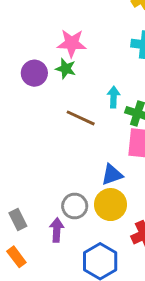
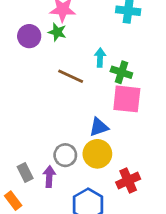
gray rectangle: (18, 219) -> (25, 173), moved

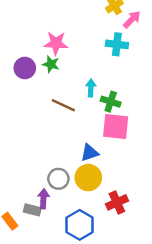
gray rectangle: (25, 173) -> (32, 210), moved, turned -49

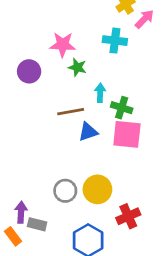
cyan cross: (117, 44) -> (115, 41), moved
green star: (51, 64) -> (77, 67), moved
brown line: (63, 105) -> (71, 112), turned -35
blue triangle: (90, 153) -> (88, 132), moved
purple arrow: (43, 199) -> (21, 212), moved

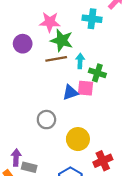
green star: (77, 67) -> (62, 40), size x1.5
brown line: (71, 112) -> (56, 59), moved
pink square: (127, 134) -> (85, 88), moved, size x0.7
gray circle: (65, 191) -> (46, 120), moved

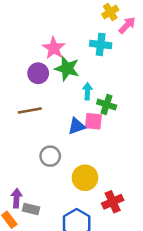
pink star: (50, 22) -> (54, 48), turned 30
purple circle: (23, 44) -> (38, 73), moved
brown line: (56, 59) -> (30, 110), moved

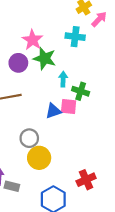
yellow circle: (85, 178) -> (39, 158), moved

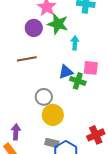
green cross: (81, 91) -> (78, 81), moved
pink square: (69, 107) -> (91, 68), moved
gray rectangle: (12, 186) -> (52, 143), moved

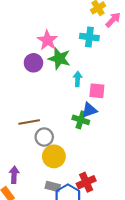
brown line: (27, 59) -> (29, 122), moved
pink square: (91, 68) -> (97, 91), moved
blue triangle: (66, 72) -> (89, 110), moved
red cross: (96, 135) -> (86, 182), moved

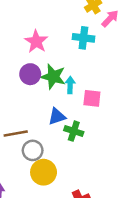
green star: (59, 59) -> (53, 77), moved
purple circle: (33, 63) -> (30, 74), moved
blue triangle: (89, 110) -> (57, 117), moved

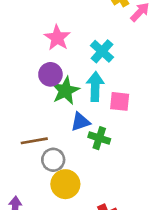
cyan cross: (83, 38) -> (102, 51), moved, turned 35
green star: (53, 77) -> (65, 91), moved, turned 30
cyan arrow: (70, 85) -> (95, 87), size x1.5

